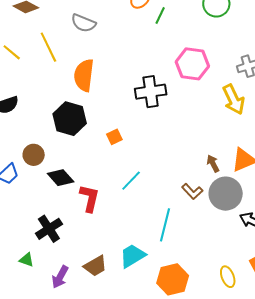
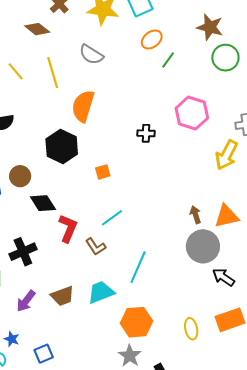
black cross: (151, 92) -> (146, 133), size x0.6
yellow arrow: (234, 100) -> (227, 155), turned 44
brown L-shape: (192, 191) -> (96, 247), moved

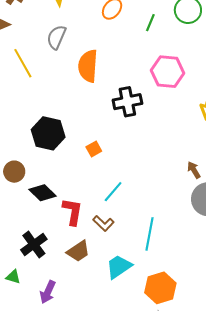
gray semicircle: (91, 55) -> (56, 37), turned 95
green line: (168, 60) -> (150, 23), moved
orange semicircle: (83, 106) -> (88, 66), moved
black cross: (146, 133) -> (127, 102), size x1.6
brown trapezoid: (62, 296) -> (78, 251), moved

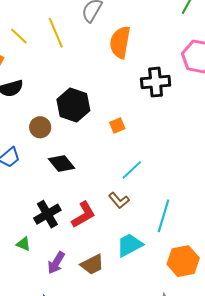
brown circle: (14, 172) -> (40, 127), moved
red L-shape: (73, 212) -> (83, 215), moved, turned 44
brown trapezoid: (78, 251) -> (92, 264), moved
orange hexagon: (160, 288) -> (183, 261), moved

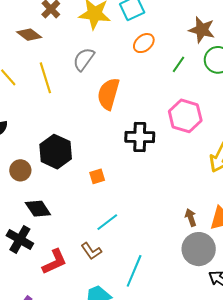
black cross: (47, 214) -> (20, 239), moved, turned -36

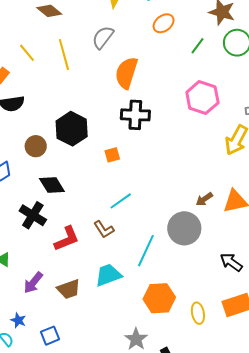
black cross: (140, 137) -> (135, 115), moved
brown arrow: (191, 217) -> (204, 199), turned -108
gray circle: (199, 249) -> (184, 228), moved

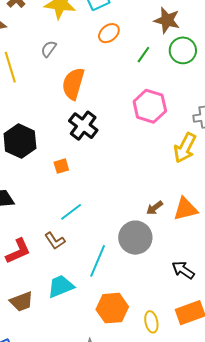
gray semicircle: (103, 37) -> (49, 49), size x0.7
black cross: (135, 115) -> (83, 126), turned 36

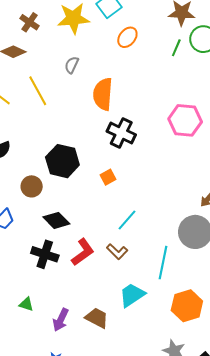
green line: (143, 55) -> (176, 48), moved
pink hexagon: (150, 106) -> (185, 120), moved
red L-shape: (18, 251) -> (83, 252), moved
brown trapezoid: (21, 302) -> (97, 318), turned -120

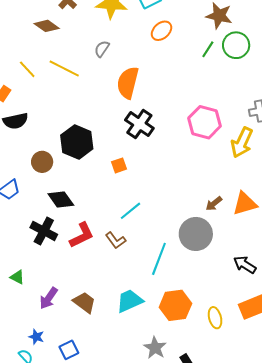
yellow line: (38, 91) -> (64, 69), turned -44
cyan trapezoid: (132, 295) -> (130, 301), moved

